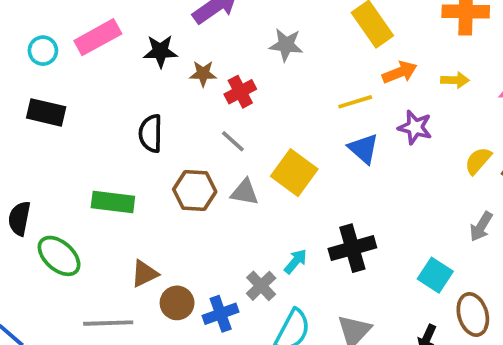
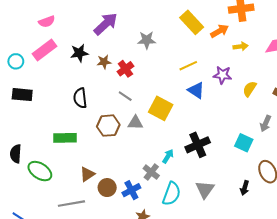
orange arrow: (400, 72) -> (220, 31), moved
yellow semicircle: (478, 161) -> (250, 89), moved
cyan square: (435, 275) -> (244, 143), moved

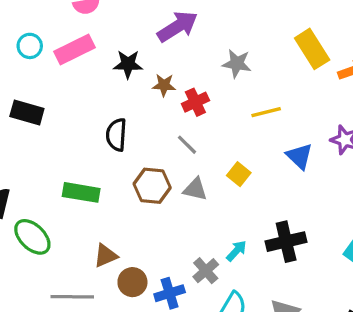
cyan circle: (16, 61) -> (30, 46), moved
yellow line: (188, 66) -> (266, 112), moved
yellow square: (161, 108) -> (239, 174), size x0.6

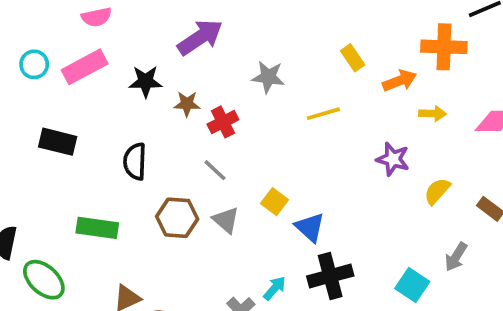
yellow rectangle: (312, 49) -> (353, 58), size x0.6
black rectangle: (27, 112) -> (58, 142), moved
yellow line: (266, 112) -> (323, 114), moved
blue triangle: (299, 156) -> (310, 227), moved
gray triangle: (195, 189) -> (226, 220), turned 30

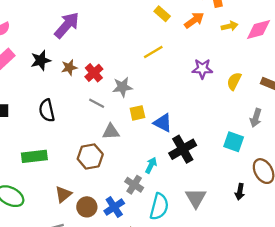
gray star: (268, 77) -> (122, 87), moved
yellow arrow: (433, 114) -> (230, 26), moved
yellow square: (274, 202) -> (137, 113), turned -35
brown hexagon: (177, 218) -> (90, 157), moved
gray triangle: (226, 220) -> (111, 132), turned -30

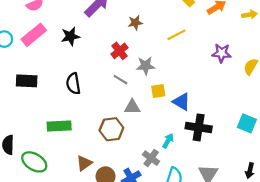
brown star: (69, 67) -> (135, 23), moved
black cross: (183, 149) -> (199, 127), turned 35

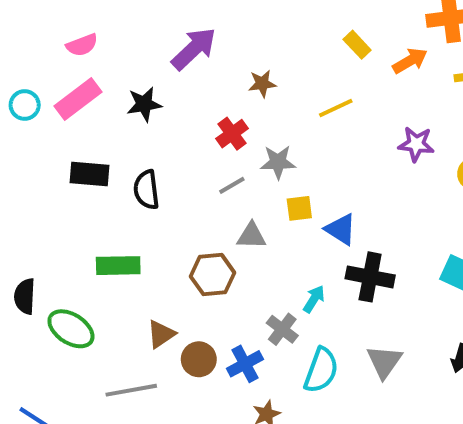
gray line: (120, 80) -> (232, 185), turned -64
black rectangle: (27, 81) -> (90, 174), moved

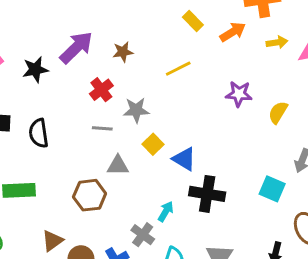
purple arrow: (194, 49) -> (76, 48), moved
gray line: (232, 185) -> (102, 128), turned 36
yellow square: (299, 208) -> (153, 144), turned -36

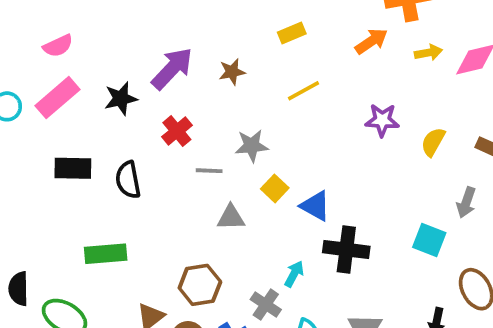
yellow rectangle: (193, 21) -> (292, 33), moved, turned -66
red cross: (101, 90) -> (177, 131), moved
brown hexagon: (90, 195) -> (200, 285), moved

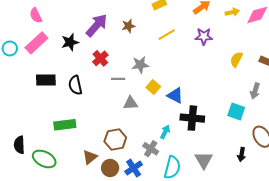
pink semicircle: (58, 46) -> (36, 15), turned 91
purple star: (382, 120) -> (204, 36), moved

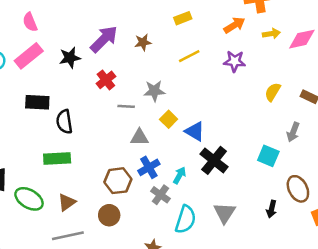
black semicircle: (75, 85) -> (64, 122), moved
black cross: (192, 118) -> (214, 160), turned 30
brown triangle: (90, 157) -> (67, 202), moved
blue cross: (134, 168) -> (149, 167), moved

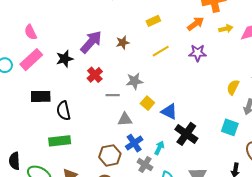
yellow semicircle: (273, 92) -> (233, 87), moved

